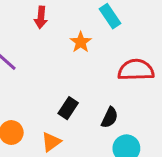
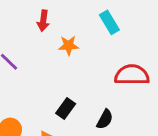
orange star: (81, 42) -> (69, 45), moved, turned 30

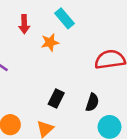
cyan rectangle: (109, 22) -> (65, 18), moved

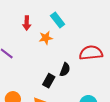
black semicircle: (92, 102) -> (65, 70), moved

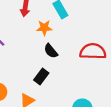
black semicircle: (65, 70) -> (51, 51), moved, turned 112

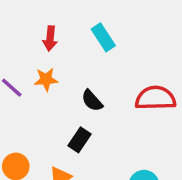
orange star: (44, 28) -> (46, 79), moved

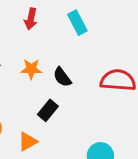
orange star: (46, 79) -> (31, 69), moved

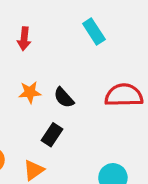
cyan rectangle: (77, 23) -> (94, 32), moved

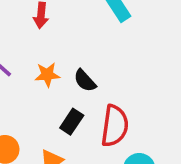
red semicircle: (124, 95) -> (115, 126), moved, turned 99

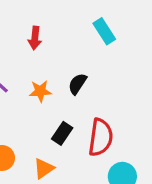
black semicircle: (85, 81) -> (77, 84), moved, turned 75

